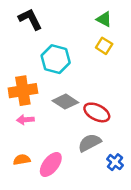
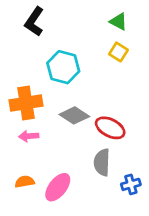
black L-shape: (30, 19) -> (34, 22), turned -120
gray semicircle: (90, 143) -> (102, 162), turned -60
blue cross: (115, 162) -> (131, 184), turned 35

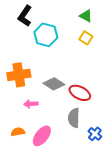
cyan hexagon: (63, 67) -> (46, 35), moved
pink arrow: (29, 136) -> (31, 104), moved
blue cross: (131, 184) -> (95, 134), turned -32

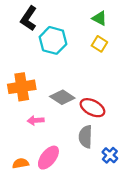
orange semicircle: (18, 132) -> (21, 163), moved

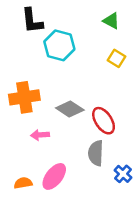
black L-shape: (29, 18) -> (32, 21), turned -40
yellow square: (99, 44) -> (117, 58), moved
red ellipse: (92, 108) -> (104, 121), turned 30

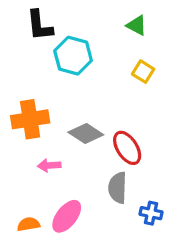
blue cross: (123, 174) -> (151, 213), turned -30

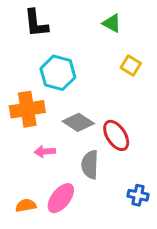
green triangle: (137, 25) -> (112, 23), moved
cyan hexagon: (73, 56) -> (58, 73), moved
gray semicircle: (118, 188) -> (90, 165), moved

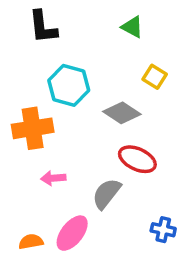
gray diamond: (78, 122) -> (122, 113), moved
red ellipse: (116, 135) -> (137, 159), turned -32
gray semicircle: (90, 165) -> (106, 194), turned 36

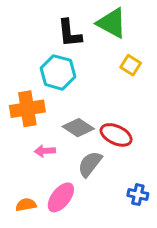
black L-shape: (43, 27) -> (70, 33), moved
green triangle: (132, 27) -> (112, 23), size x1.6
gray diamond: (122, 113) -> (78, 128), moved

